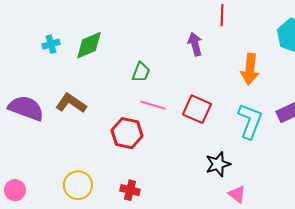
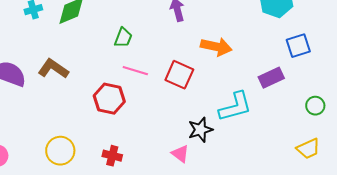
orange arrow: (250, 69) -> (216, 47), moved, turned -84
cyan L-shape: (250, 121) -> (235, 107), moved, turned 54
pink triangle: (237, 194) -> (180, 154), moved

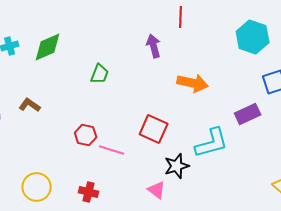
brown L-shape: (53, 69) -> (30, 105), size x0.7
pink line: (135, 71) -> (112, 150), moved
red square: (179, 75) -> (154, 129), moved
red hexagon: (109, 99) -> (86, 135), size x0.7

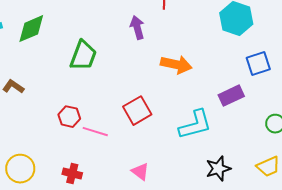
green trapezoid: (100, 74) -> (83, 56), size x1.5
red square: (154, 129) -> (137, 111), turned 36
black star: (177, 166) -> (218, 169), moved

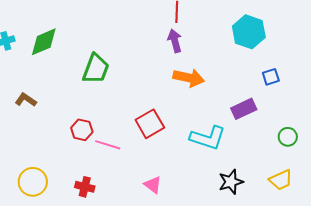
purple arrow: (137, 28) -> (175, 41), moved
blue square: (258, 64) -> (271, 77), size x0.7
cyan L-shape: (195, 125) -> (208, 138), turned 33

